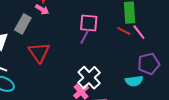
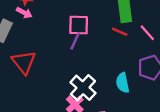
pink line: (139, 32) -> (147, 33), moved
cyan semicircle: (134, 81) -> (123, 83), moved, turned 90

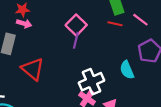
pink square: (79, 25) -> (76, 25), turned -36
white cross: (83, 88) -> (92, 82), turned 35

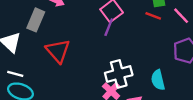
cyan semicircle: (127, 70) -> (158, 80), moved

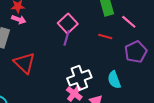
red line: (153, 16) -> (105, 36), moved

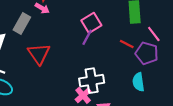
purple pentagon: (136, 52) -> (147, 53), moved, turned 30
cyan semicircle: (114, 80) -> (138, 82), moved

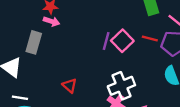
pink square: (91, 23) -> (122, 41), moved
red triangle: (39, 54) -> (70, 86), moved, size x0.6

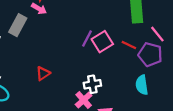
red triangle: (70, 86) -> (43, 73), turned 32
white cross: (121, 86) -> (92, 84), size x0.7

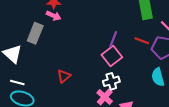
purple line: (87, 39) -> (113, 39), moved
pink square: (102, 42) -> (112, 56), moved

